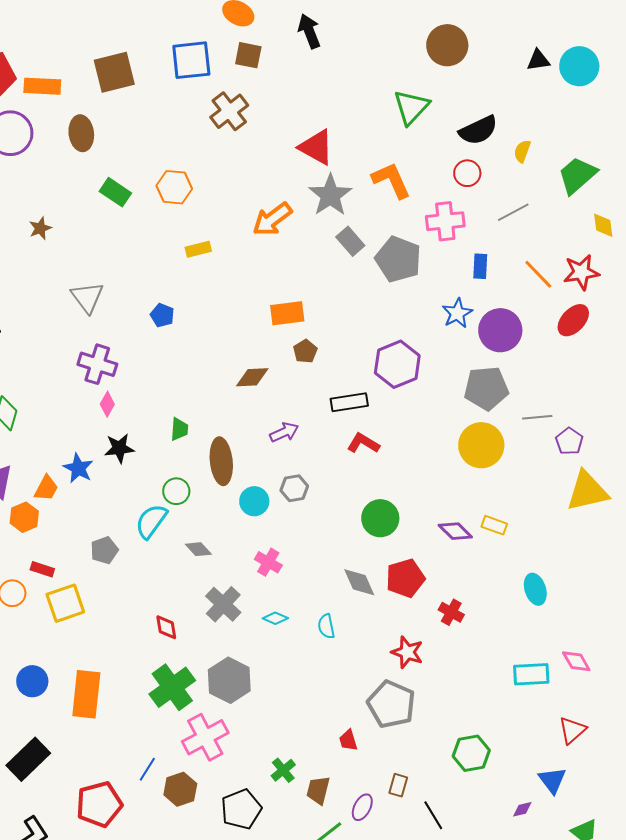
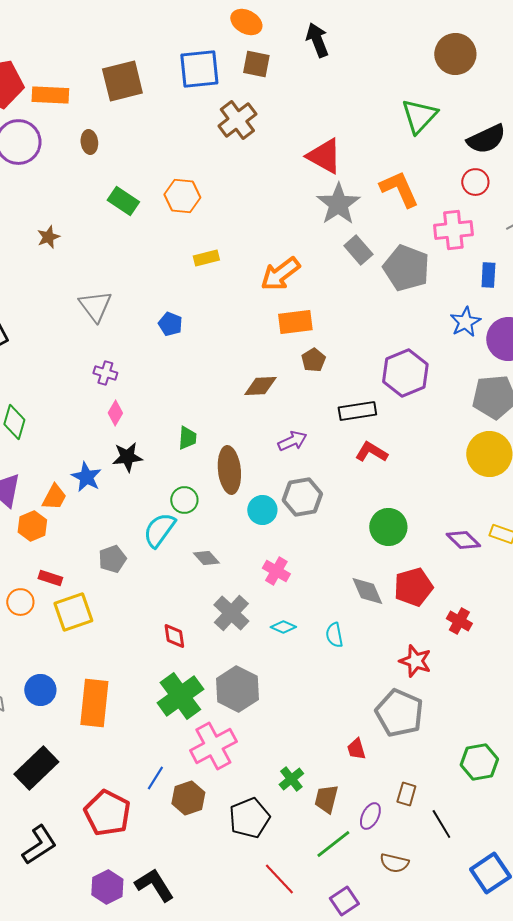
brown ellipse: (81, 133) -> (89, 142), size x0.7
orange arrow: (272, 219) -> (280, 274), moved
purple cross: (97, 364) -> (105, 373), size x0.6
gray hexagon: (294, 488) -> (302, 497), size x1.4
red pentagon: (99, 804) -> (107, 813), turned -30

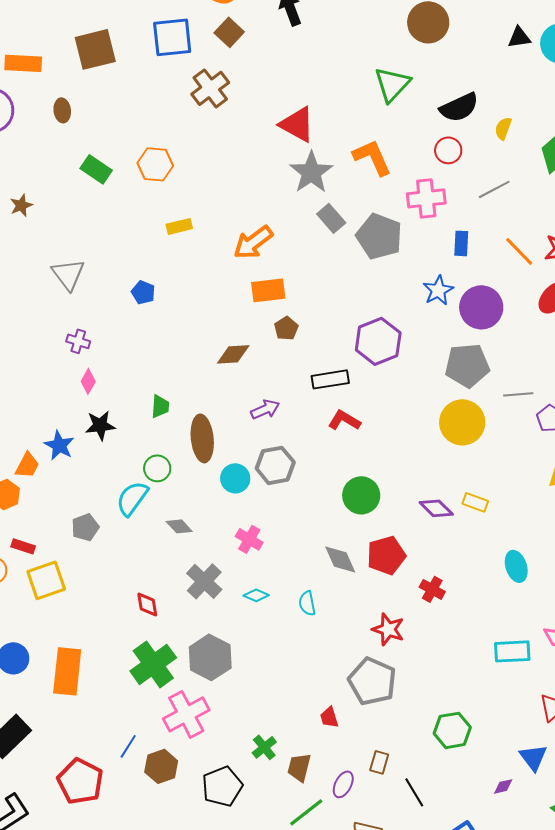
brown square: (256, 64) -> (229, 32), turned 32

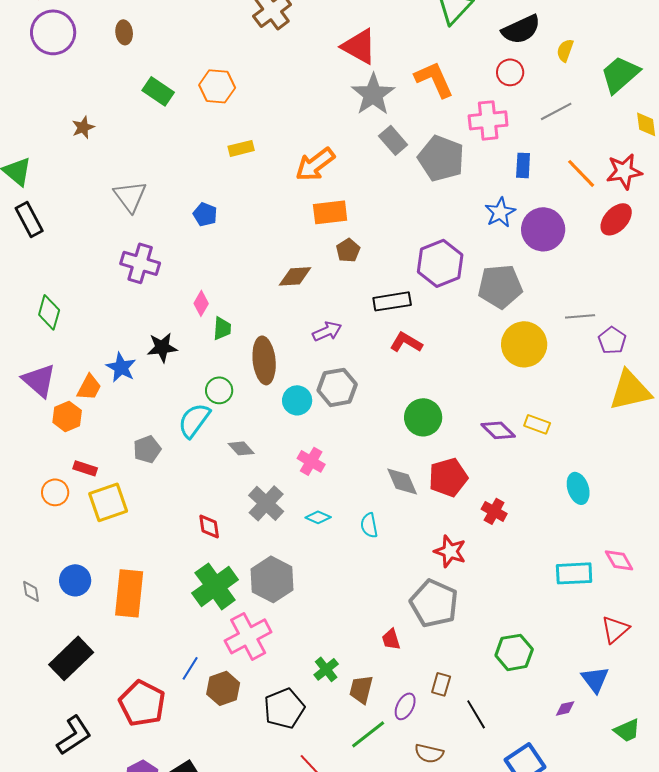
purple cross: (78, 341) -> (140, 263), size x1.6
gray pentagon: (467, 365) -> (500, 286), moved
pink diamond: (88, 381) -> (201, 303), moved

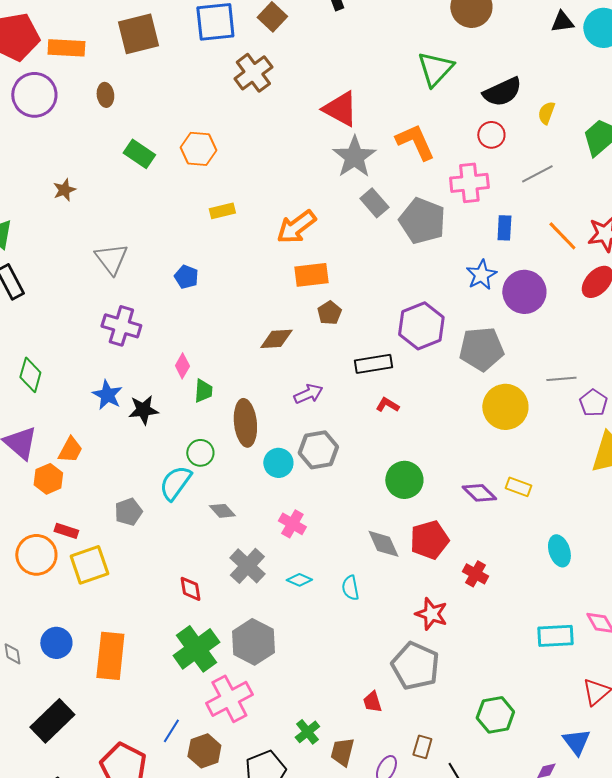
red L-shape: (406, 342) -> (387, 405), size x0.7
blue star: (121, 367) -> (107, 395), moved
orange circle: (55, 492) -> (36, 555), size x1.5

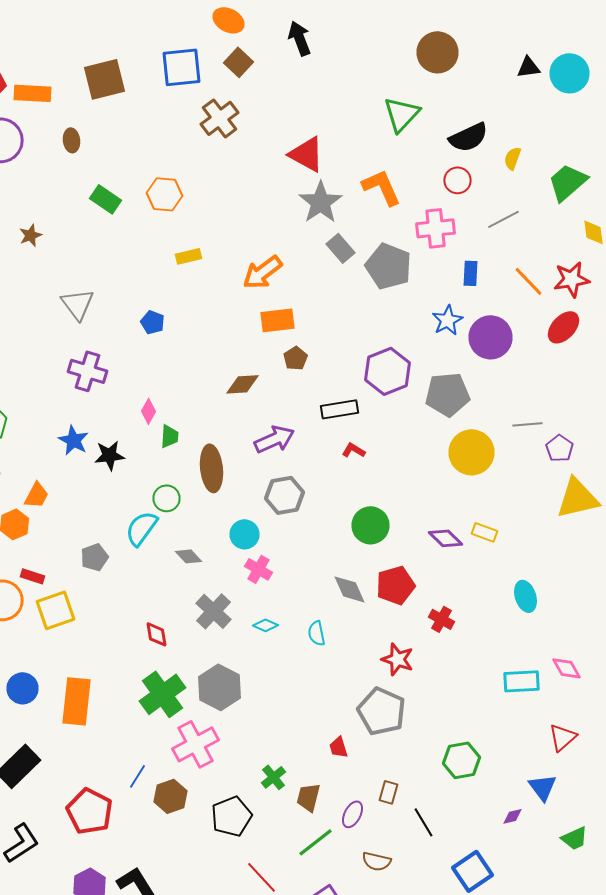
purple arrow: (308, 394) -> (274, 439), size x1.4
cyan circle: (278, 463) -> (244, 534), moved

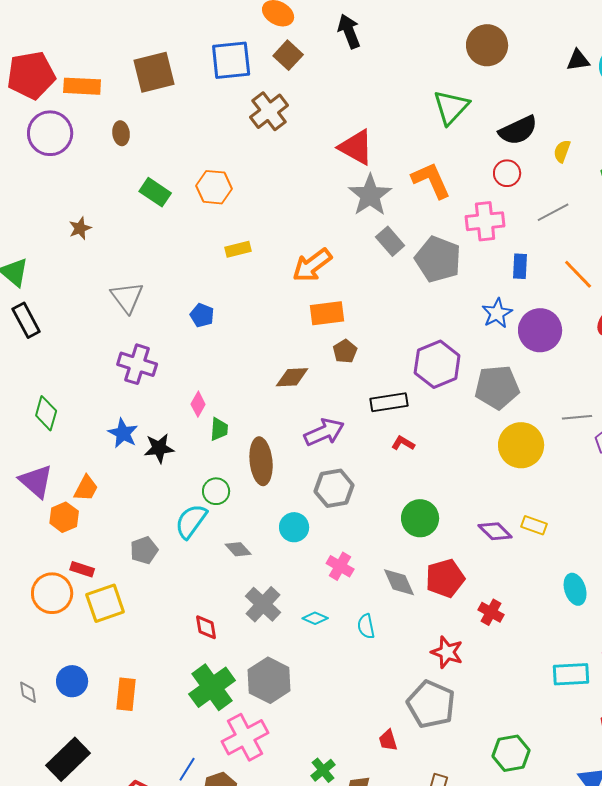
pink cross: (258, 569) -> (340, 566), moved
orange rectangle: (76, 701) -> (126, 694), size x0.7

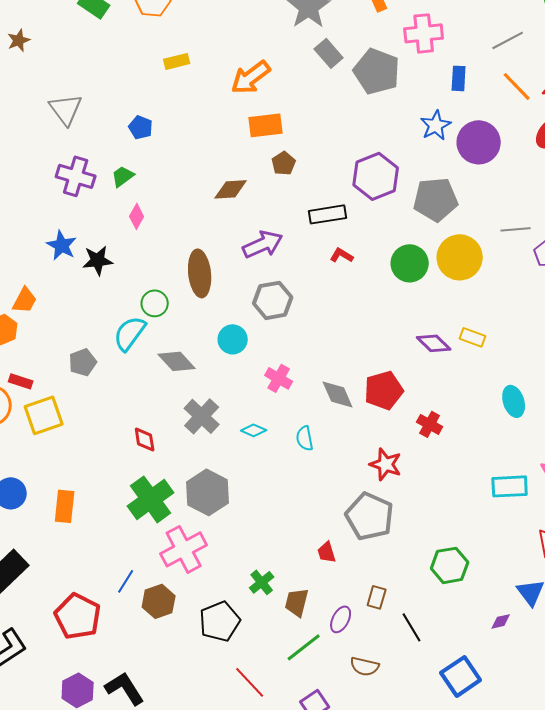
gray line: (553, 212) -> (508, 40), moved
green trapezoid: (219, 429) -> (123, 176), moved, turned -130
green circle: (420, 518) -> (410, 263), moved
gray diamond: (238, 549) -> (177, 361), size x1.4

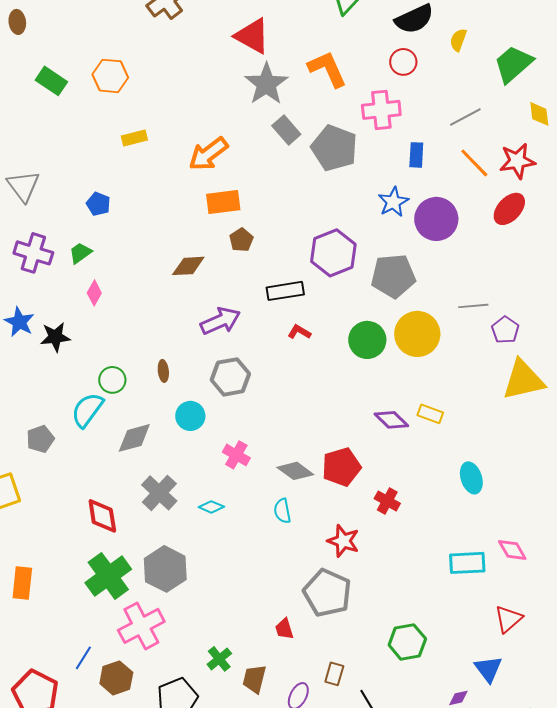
brown ellipse: (200, 273) -> (163, 371), moved, size x0.5
gray diamond: (177, 361) -> (134, 438), turned -63
gray diamond: (338, 394) -> (295, 471), turned -30
cyan semicircle: (305, 438) -> (282, 511), moved
red diamond: (145, 439) -> (102, 516), size x1.4

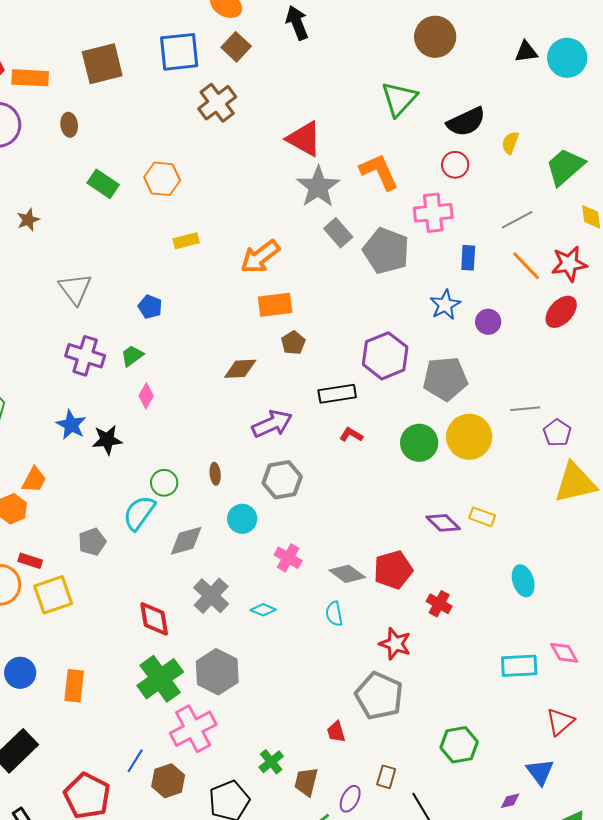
purple circle: (436, 219) -> (488, 322), size x0.6

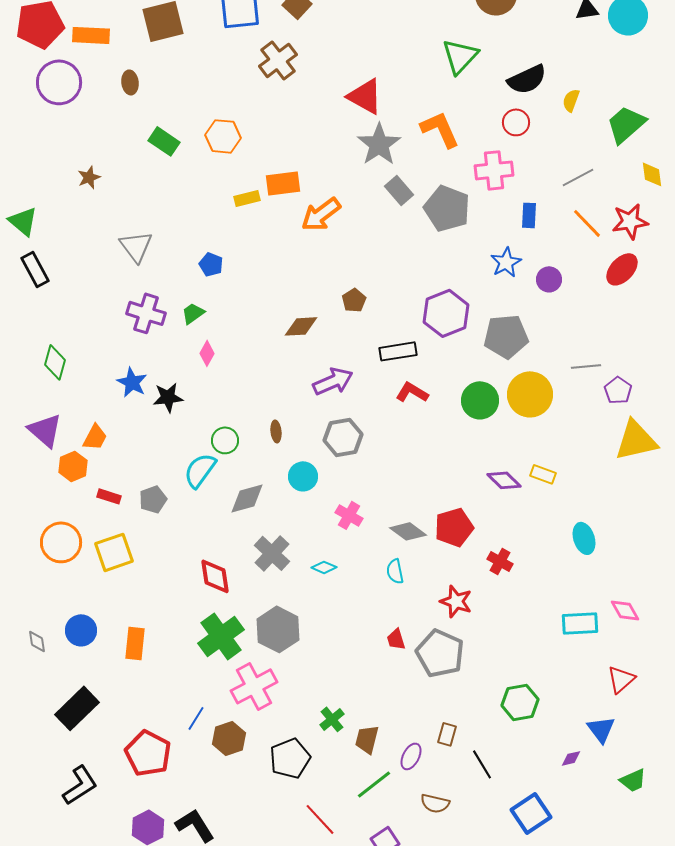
orange rectangle: (275, 305) -> (283, 183), moved
red L-shape: (351, 435) -> (412, 392), size x1.4
red rectangle: (30, 561) -> (109, 496), moved
red trapezoid: (336, 732) -> (396, 639), moved

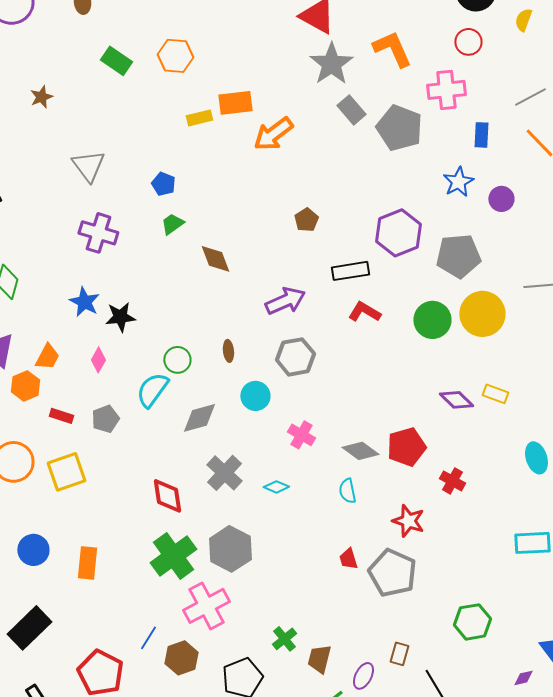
green trapezoid: (193, 313) -> (172, 224), moved
brown diamond: (301, 326) -> (215, 259), moved, turned 72
pink diamond: (207, 353) -> (98, 360), moved

